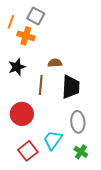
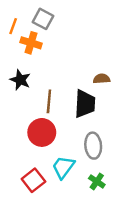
brown semicircle: (55, 63) -> (102, 79), moved
black star: (17, 67) -> (20, 80), turned -30
red circle: (22, 114) -> (42, 132), moved

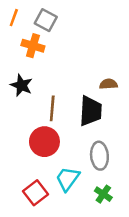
orange line: (13, 26) -> (14, 18), moved

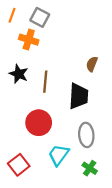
brown semicircle: (108, 84) -> (92, 64), moved, turned -64
brown line: (52, 108) -> (45, 82), moved
red square: (36, 193) -> (19, 165), moved

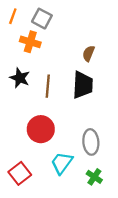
brown semicircle: (92, 64) -> (89, 53), moved
black trapezoid: (79, 96) -> (83, 85), moved

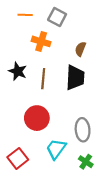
orange line: (13, 16) -> (25, 15), moved, turned 72
gray square: (42, 19) -> (57, 17), moved
orange cross: (30, 42) -> (41, 41), moved

